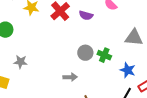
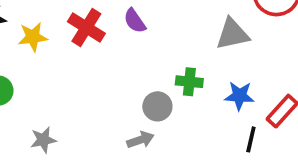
purple semicircle: (86, 15) -> (135, 21), turned 56
gray circle: (85, 53) -> (157, 106), moved

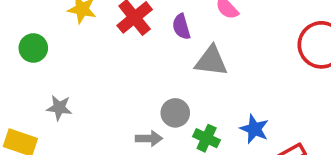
gray triangle: (232, 34) -> (211, 61), moved
green cross: (189, 82) -> (207, 138), moved

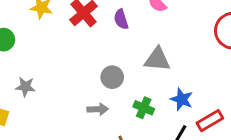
gray triangle: (211, 61) -> (157, 59), moved
gray circle: (175, 113) -> (112, 77), moved

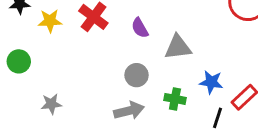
purple semicircle: (121, 19) -> (140, 28), moved
gray arrow: (98, 109) -> (129, 111), size x1.4

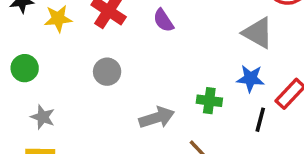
gray triangle: (178, 47) -> (258, 33), moved, turned 40
gray circle: (137, 75) -> (107, 72), moved
gray star: (51, 104) -> (43, 117), moved, turned 30

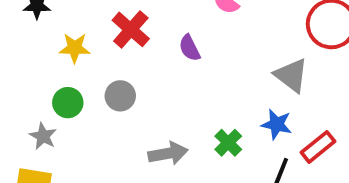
yellow star: (58, 19) -> (75, 48), moved
green circle: (25, 68) -> (68, 103), moved
green cross: (209, 101) -> (228, 143), turned 30

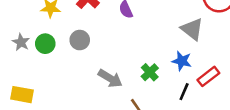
gray star: (43, 136) -> (21, 42), moved
gray arrow: (168, 153) -> (110, 78), turned 40

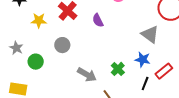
green circle: (45, 44) -> (36, 62), moved

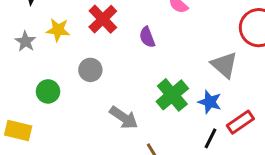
gray star: (16, 48) -> (25, 41), moved
green cross: (118, 69) -> (172, 95), moved, size x1.5

